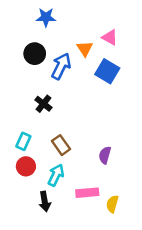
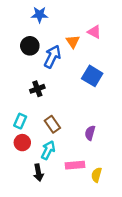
blue square: (107, 71) -> (92, 76), moved
black cross: (43, 104) -> (37, 89), turned 32

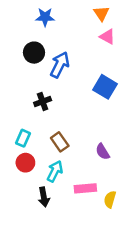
orange triangle: (73, 42) -> (101, 13), moved
purple semicircle: (90, 133) -> (103, 152), turned -48

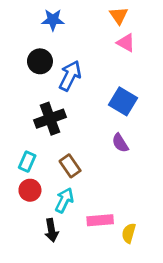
black cross: (43, 101) -> (50, 119), size x1.5
purple semicircle: (103, 152) -> (120, 143), moved

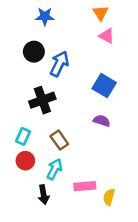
purple semicircle: (120, 143) -> (102, 121), turned 140

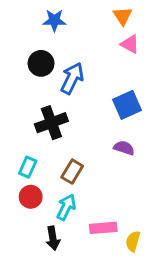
blue square: (104, 86) -> (127, 105), turned 35
brown rectangle: (59, 140) -> (72, 172), turned 66

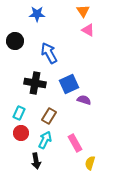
black circle: (41, 63) -> (15, 41), moved
blue arrow: (72, 78) -> (49, 53), turned -55
blue square: (127, 105) -> (69, 84), moved
black cross: (51, 123) -> (35, 83), turned 30
pink rectangle: (103, 228) -> (75, 143), moved, turned 66

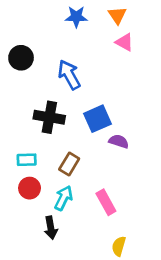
blue star: (37, 14) -> (76, 17), moved
cyan rectangle: (19, 113) -> (27, 160), turned 64
yellow semicircle: (90, 163) -> (119, 246), moved

